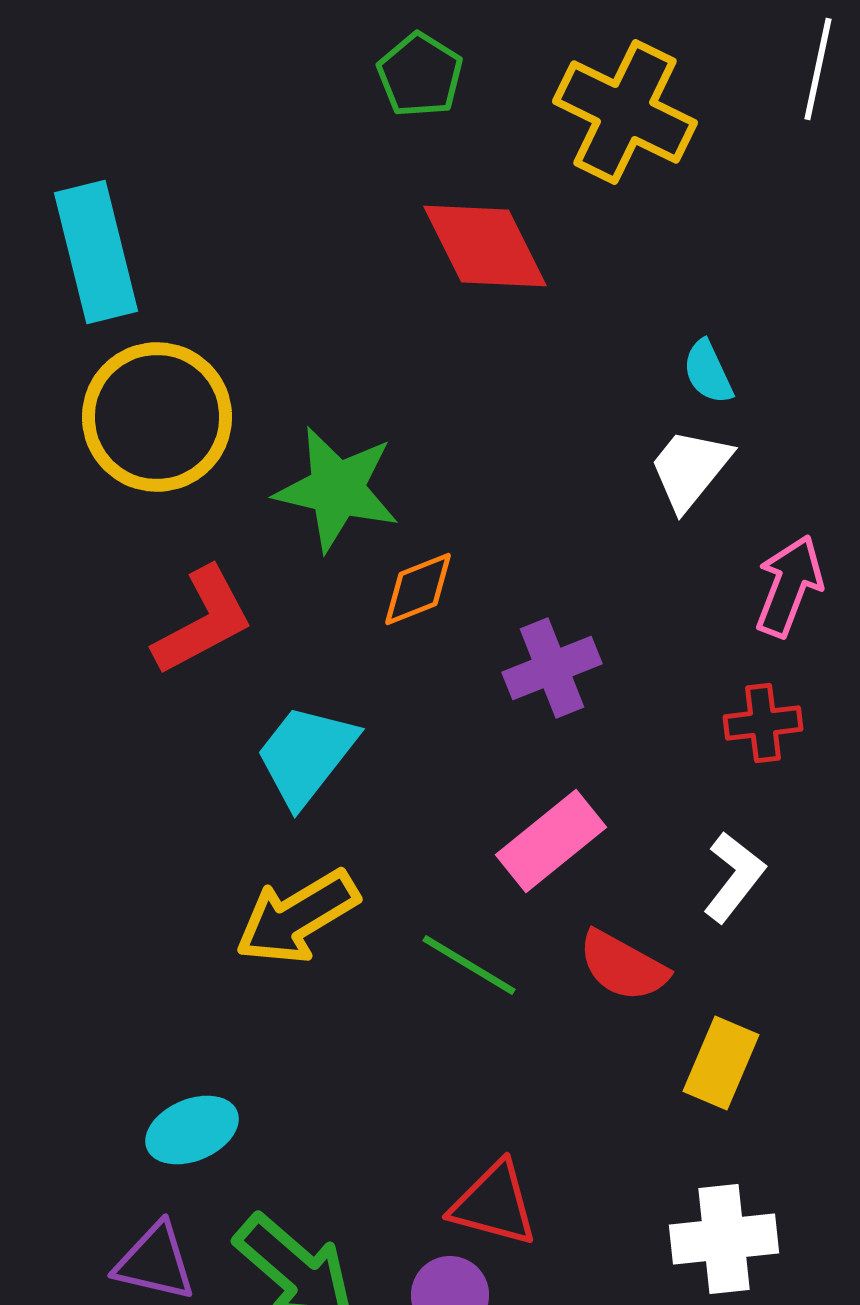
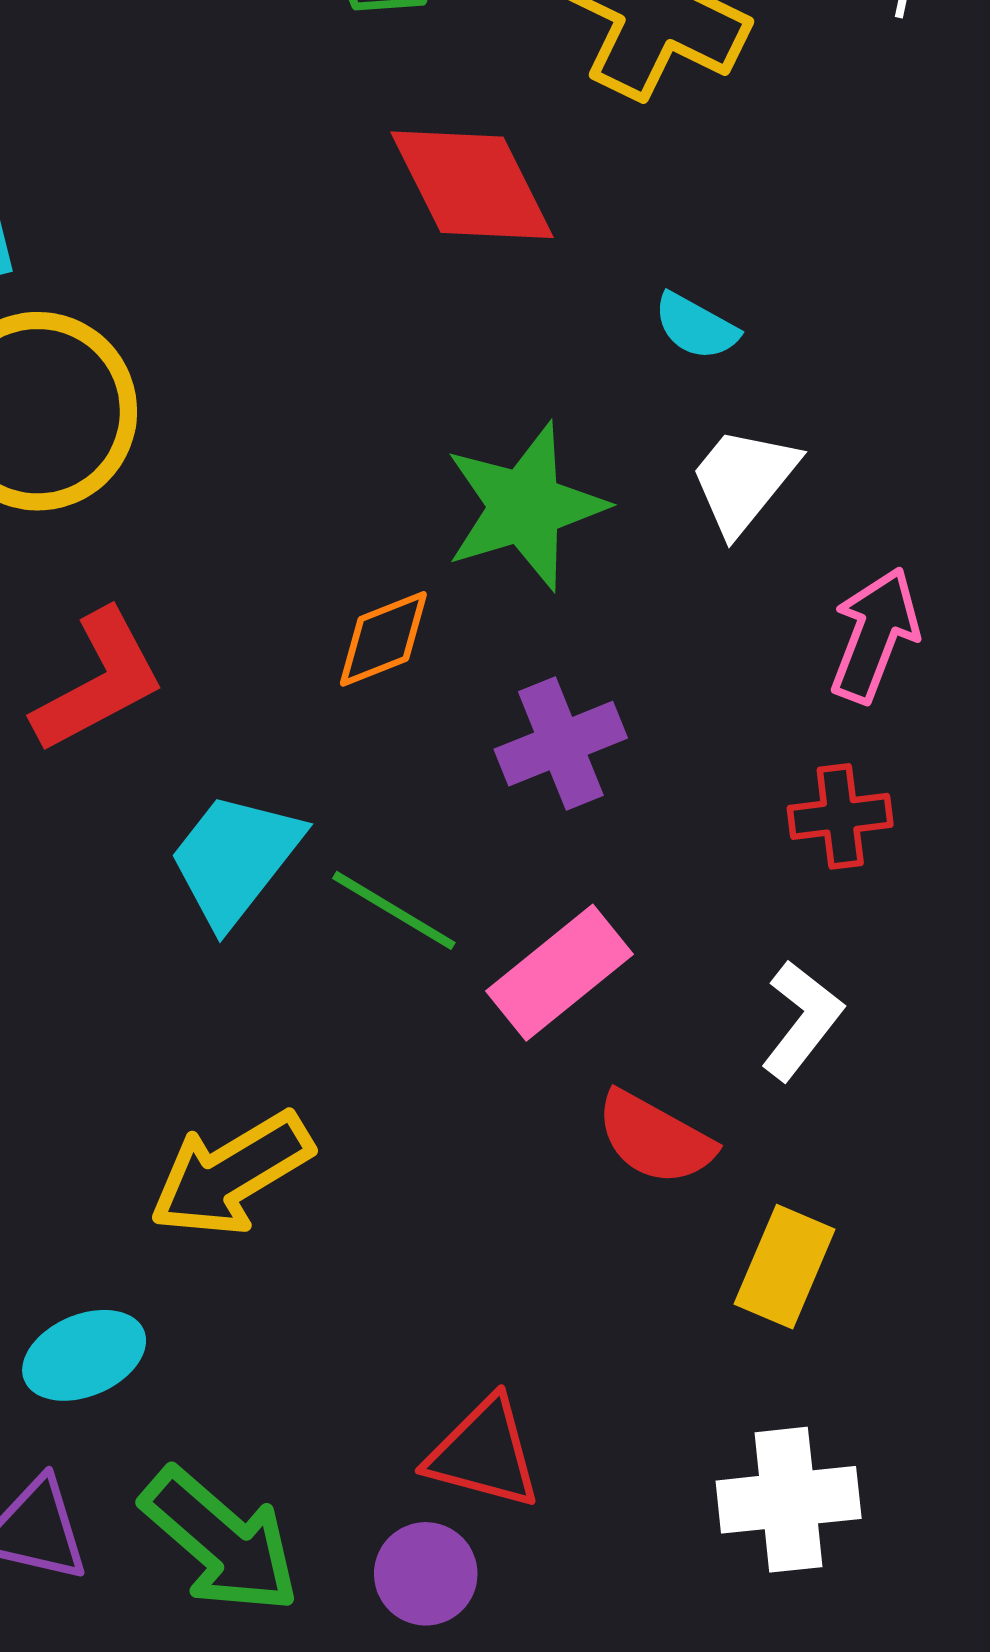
cyan semicircle: (708, 372) -> (696, 326), moved, turned -36
green star: (337, 489) -> (525, 507), moved, turned -30
yellow arrow: (297, 917) -> (231, 1174), moved
green line: (469, 965) -> (394, 910), moved

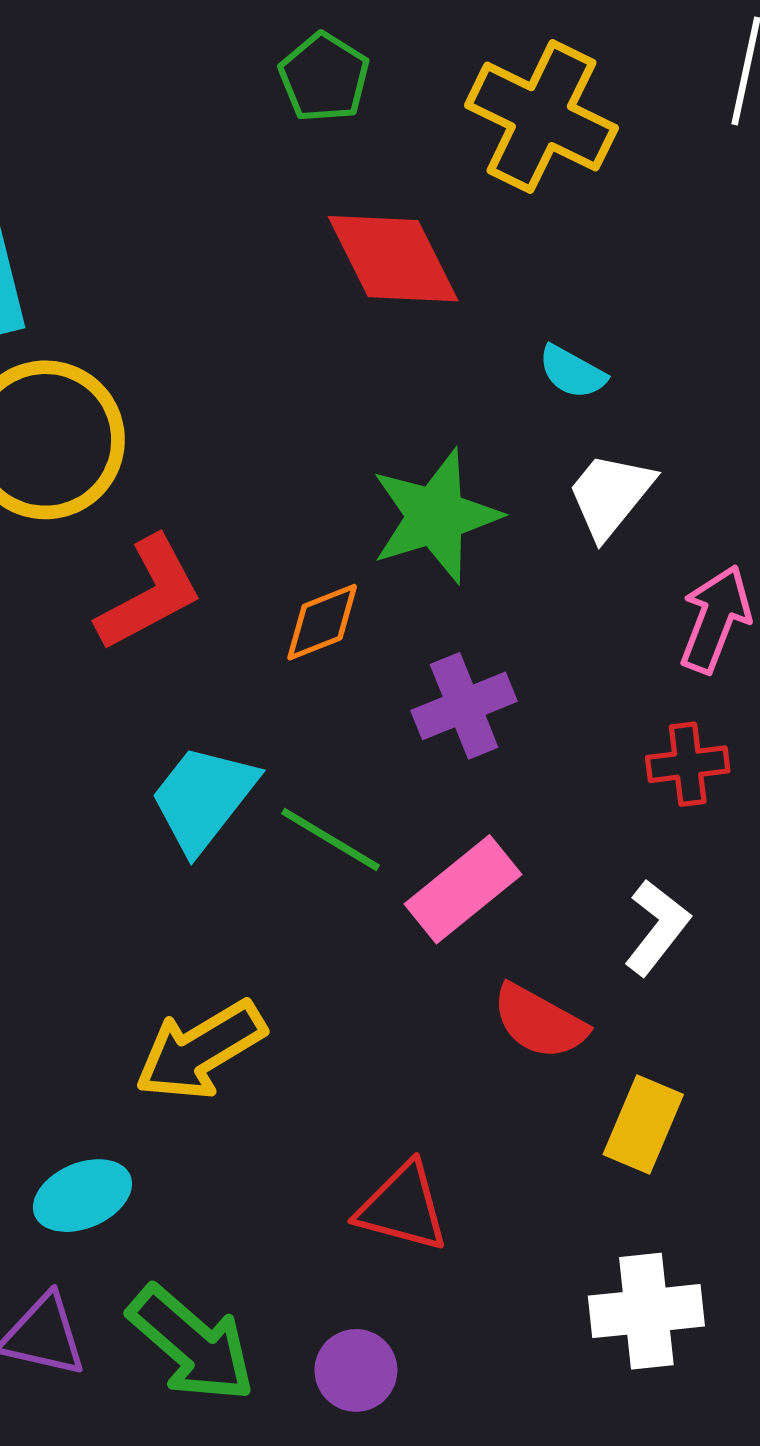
red L-shape: (99, 681) -> (149, 594), moved
red triangle: (484, 1453) -> (403, 1207), moved

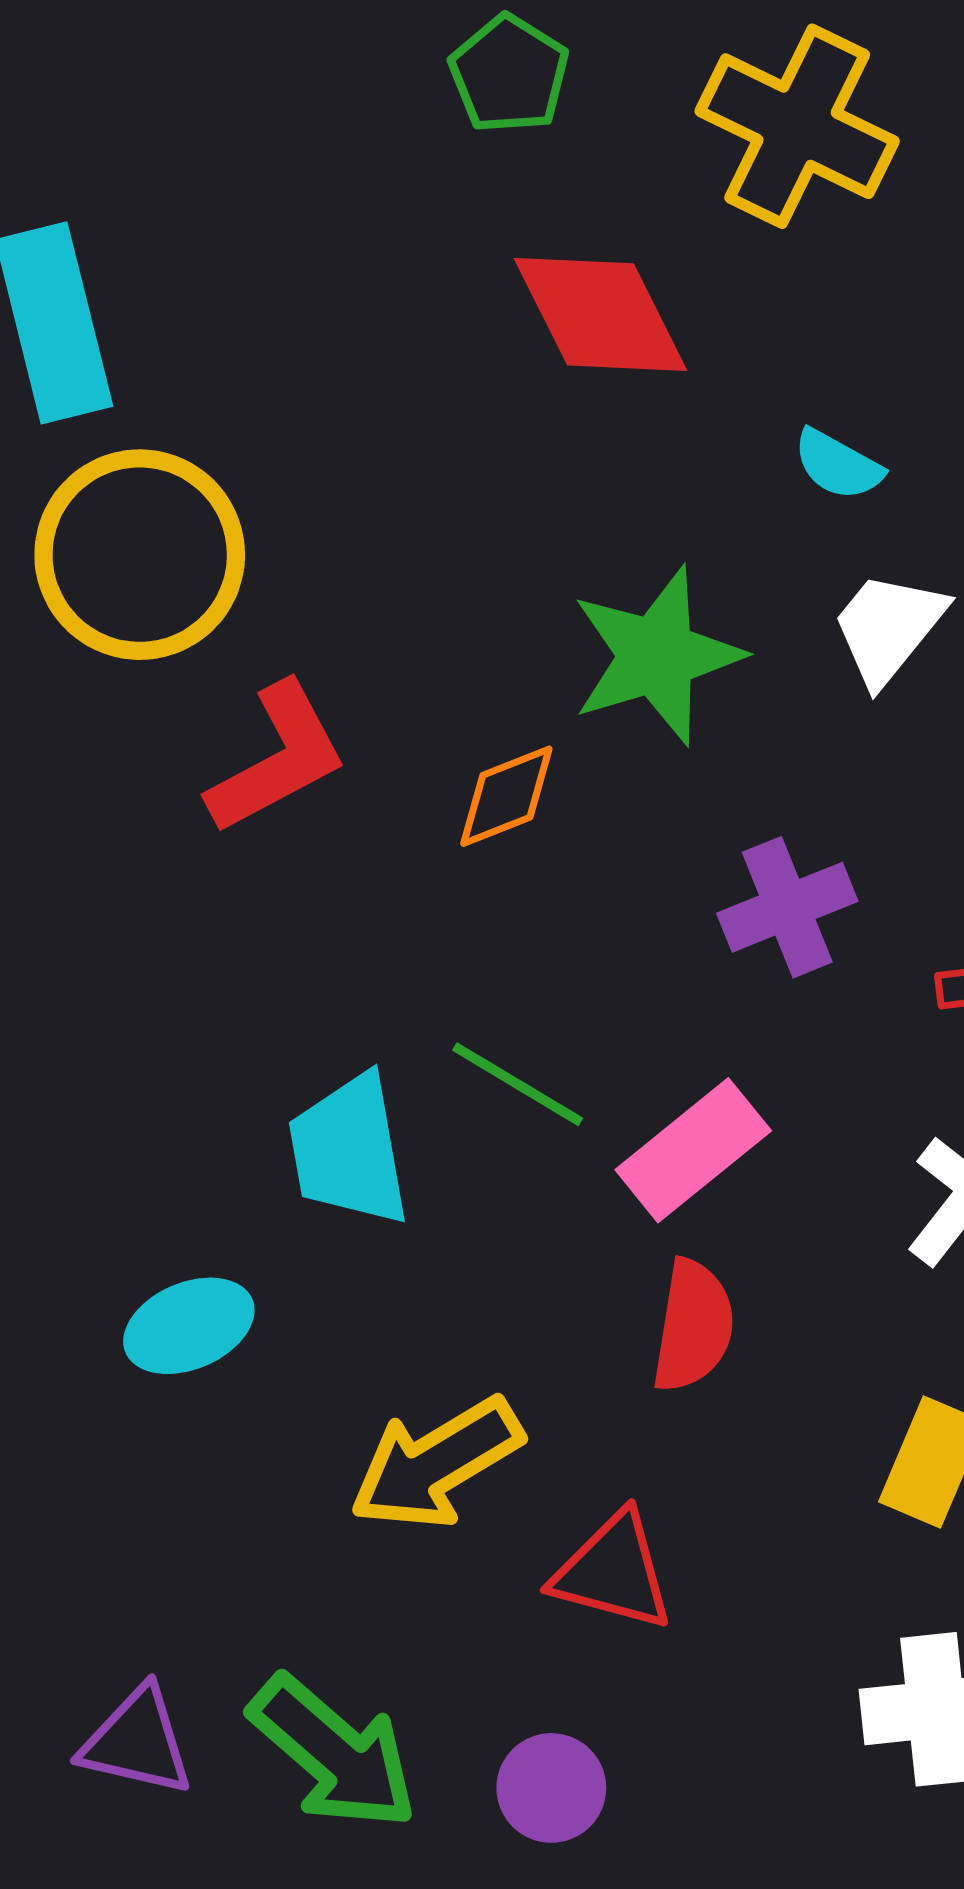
purple cross: (464, 706) -> (787, 907), moved
cyan trapezoid: (203, 798) -> (349, 1150), moved, turned -48
red semicircle: (539, 1022) -> (693, 1326), moved, turned -110
yellow arrow: (200, 1050) -> (436, 1463), moved
cyan ellipse: (82, 1196) -> (189, 1326), moved

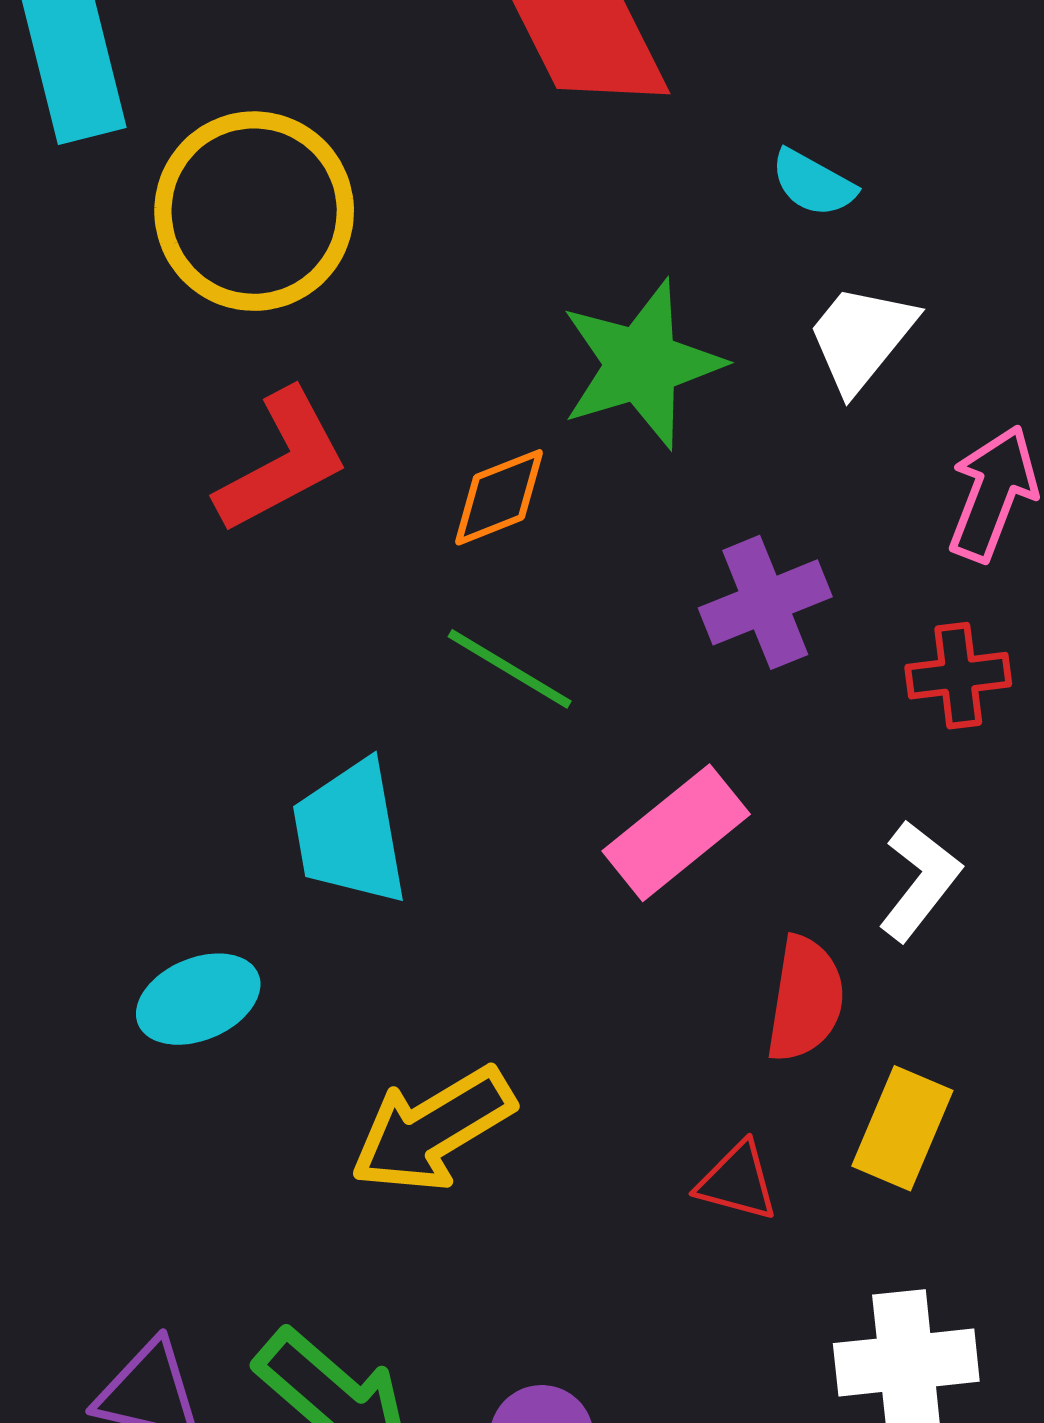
yellow circle: (140, 555) -> (254, 211), moved
green line: (518, 1084) -> (510, 669), moved
red semicircle: (693, 1326) -> (805, 999), moved
red triangle: (613, 1572) -> (737, 1181), moved, size x0.7

